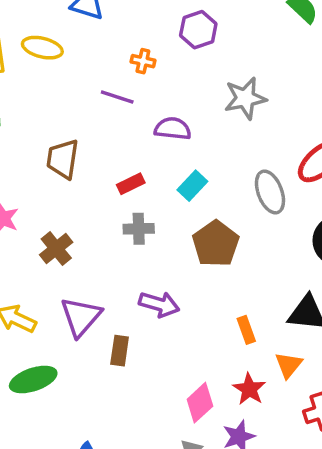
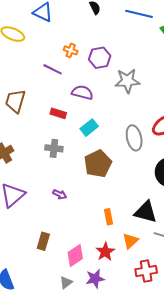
purple hexagon: (198, 30) -> (100, 58), moved
red rectangle: (131, 184) -> (58, 113), moved, turned 35
purple arrow: (159, 304) -> (60, 194), size x0.6
brown rectangle: (120, 351) -> (43, 241), moved

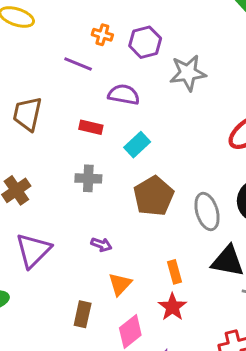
gray ellipse: (134, 138) -> (207, 212), moved
orange triangle: (130, 241) -> (120, 284), moved
red star: (105, 252) -> (172, 307), moved

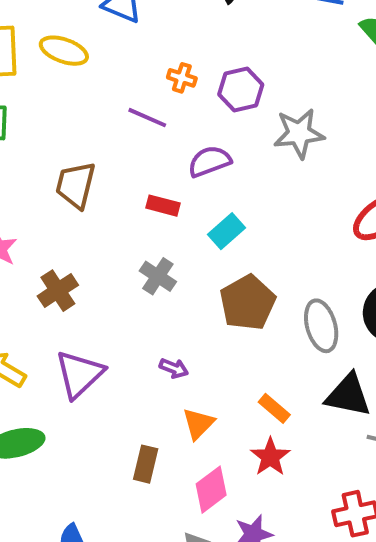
purple semicircle: (124, 95) -> (210, 161), turned -32
gray cross: (88, 178) -> (158, 276), turned 30
orange rectangle: (174, 272) -> (274, 408), turned -35

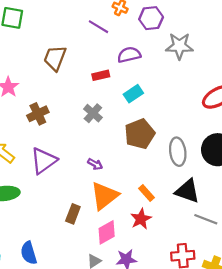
red rectangle: (163, 206) -> (101, 75), turned -35
orange triangle: (198, 424) -> (104, 196), size x1.6

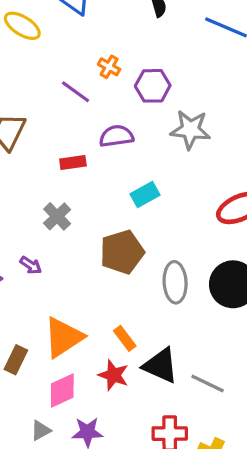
cyan rectangle: (133, 94) -> (145, 195), moved
purple arrow: (95, 164) -> (31, 265), moved
black triangle: (187, 191) -> (161, 366), moved
red star: (141, 219) -> (114, 375), turned -30

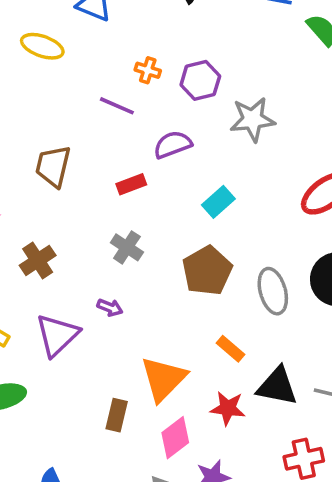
orange rectangle: (125, 338) -> (230, 349), moved

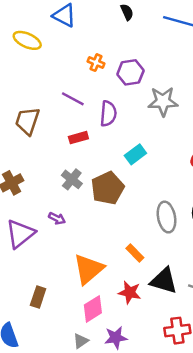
purple line: (117, 106) -> (73, 99), moved
purple semicircle: (173, 145) -> (108, 114), turned 110
brown pentagon: (207, 271) -> (108, 188), moved
brown rectangle: (117, 415) -> (38, 297), moved

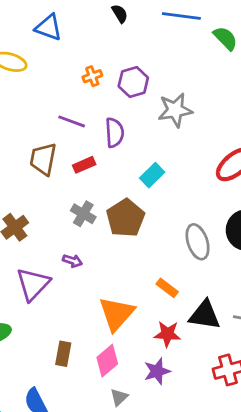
orange cross: (96, 63) -> (92, 76), turned -35
brown trapezoid: (27, 121) -> (43, 159), moved
pink diamond: (93, 309) -> (107, 361), moved
purple star: (116, 338) -> (157, 371), moved

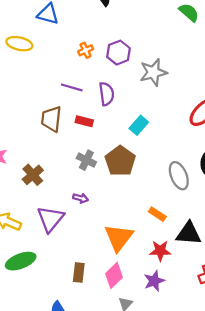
red rectangle: (84, 165) -> (84, 121), turned 42

